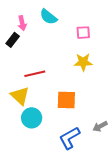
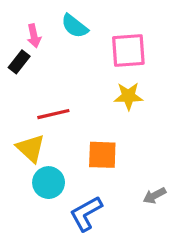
pink square: (83, 33) -> (128, 50), size x1.6
blue L-shape: (70, 138) -> (86, 213), moved

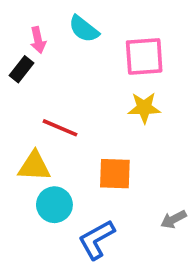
red line: (53, 114) -> (60, 128), turned 36
yellow triangle: (31, 148) -> (34, 166), turned -40

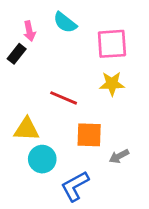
red line: (60, 128) -> (64, 98), moved
gray arrow: (173, 219) -> (119, 156), moved

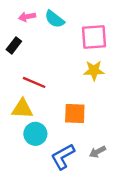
pink arrow: (29, 31) -> (27, 17), moved, turned 91
red line: (64, 98) -> (34, 82), moved
gray arrow: (119, 156) -> (98, 152), moved

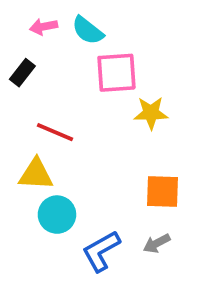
pink square: (94, 37) -> (116, 73), moved
orange square: (75, 114) -> (162, 192), moved

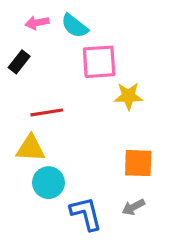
red line: (55, 132) -> (47, 112), turned -32
blue L-shape: (101, 251) -> (86, 214), turned 105

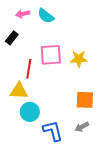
pink square: (99, 62) -> (51, 55), moved
red line: (47, 112) -> (29, 69), turned -72

